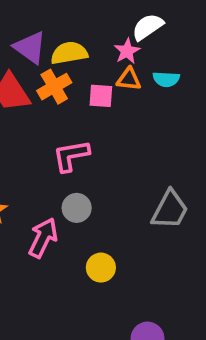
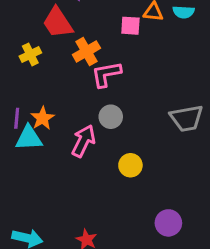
orange cross: (54, 87) -> (86, 51), moved
gray trapezoid: (170, 210) -> (187, 118), turned 52

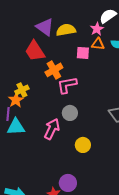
yellow cross: (30, 55) -> (22, 90), moved
orange star: (42, 118) -> (16, 100), moved
purple circle: (168, 223) -> (68, 183), moved

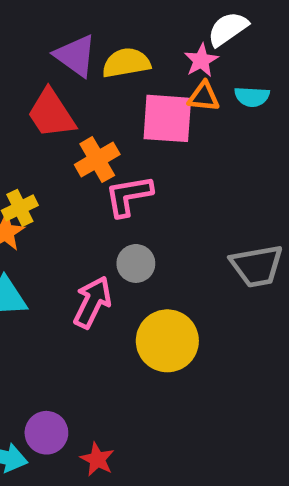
pink square: (83, 53) -> (167, 118), size x1.6
yellow circle: (83, 145) -> (167, 341), size x1.6
purple circle: (68, 183) -> (46, 433), moved

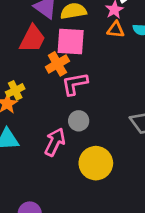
red trapezoid: (51, 114) -> (32, 39), turned -120
pink square: (167, 118) -> (71, 41), moved

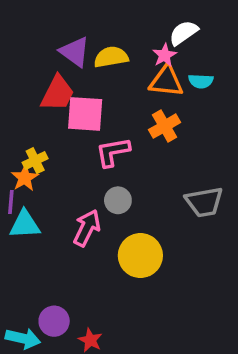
orange triangle: (116, 30) -> (166, 81), size x1.5
pink square: (71, 41) -> (85, 114), moved
orange cross: (57, 64) -> (165, 126), moved

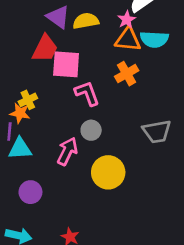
cyan semicircle: (201, 81) -> (154, 39), size x1.5
pink L-shape: (113, 152) -> (87, 93), turned 80
orange star: (25, 178) -> (20, 113), turned -30
purple circle: (54, 321) -> (30, 192), moved

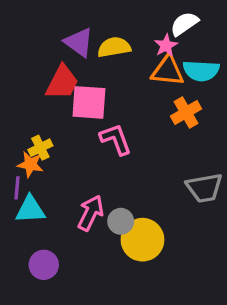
orange cross: (127, 74) -> (186, 112), moved
gray circle: (91, 130) -> (121, 221), moved

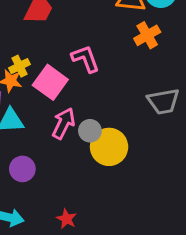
pink square: (89, 102) -> (50, 82), moved, turned 32

